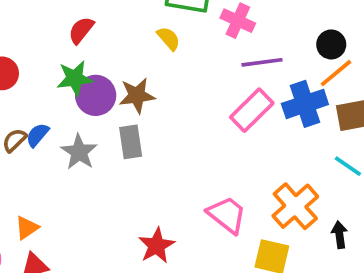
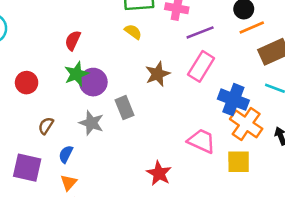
orange line: (336, 73) -> (252, 27), turned 30
brown star: (137, 96) -> (158, 74), moved
blue cross: (305, 104) -> (233, 100), moved, turned -36
blue semicircle: (37, 135) -> (66, 154), moved

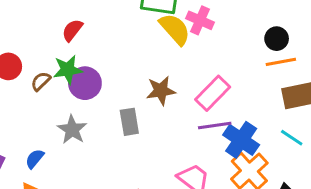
yellow semicircle: (133, 32) -> (175, 29), moved, size x1.6
purple line: (200, 32) -> (215, 125), moved
gray rectangle: (125, 108) -> (129, 122), moved
brown semicircle: (46, 126) -> (41, 81), moved

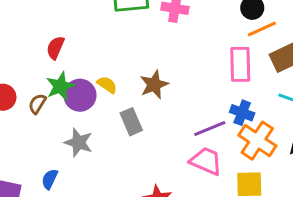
yellow semicircle: (175, 29) -> (107, 85), moved, size x0.6
pink rectangle: (213, 93) -> (240, 64), moved, turned -32
purple line: (215, 125) -> (210, 129), moved
blue cross: (241, 140) -> (242, 113), size x0.7

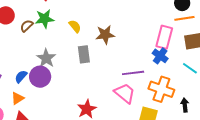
purple circle: (80, 95) -> (40, 77), moved
blue cross: (242, 113) -> (160, 56), moved
orange cross: (257, 141) -> (161, 89), turned -30

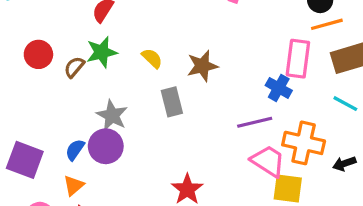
blue cross: (160, 56) -> (279, 88), moved
pink trapezoid: (125, 93) -> (268, 161), moved
black arrow: (185, 105) -> (344, 164), turned -96

